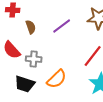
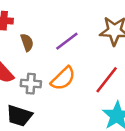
orange semicircle: (57, 79) -> (63, 78), moved

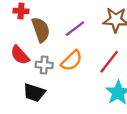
brown semicircle: (27, 42) -> (41, 30), size x1.6

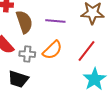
purple line: (75, 29) -> (55, 21), turned 42

